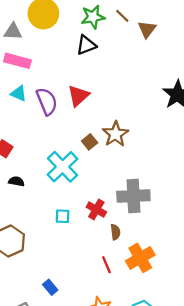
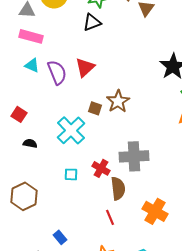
brown square: (90, 142) -> (95, 108), turned -32
brown semicircle: (115, 232) -> (118, 188), size x1.6
orange cross: (140, 258) -> (155, 211), moved, turned -30

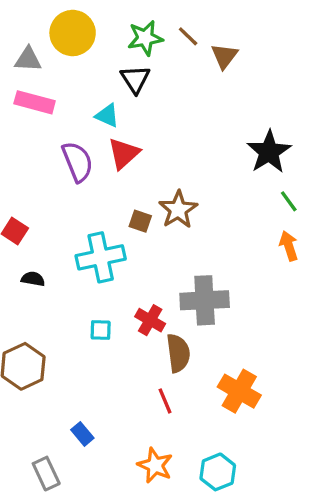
black triangle: (92, 22) -> (135, 79), turned -42
cyan triangle: (32, 65) -> (107, 116), moved
cyan cross: (71, 130) -> (101, 257), turned 32

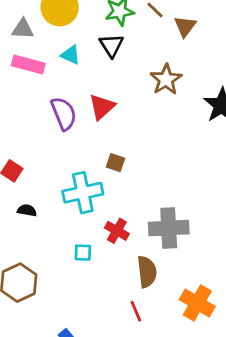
cyan triangle: (107, 116) -> (71, 55), moved
brown star: (178, 210) -> (166, 79), moved
red cross: (150, 320) -> (117, 231), moved

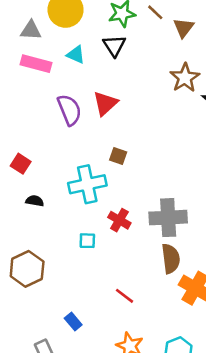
brown star: (166, 79) -> (185, 78), moved
brown semicircle: (147, 272) -> (171, 259), moved
red line: (136, 311) -> (125, 296), moved, turned -30

